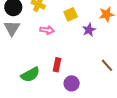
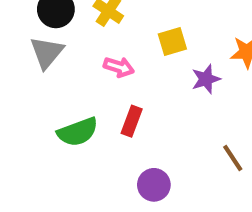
red rectangle: (57, 65) -> (132, 121), moved
green semicircle: (30, 75) -> (78, 132), moved

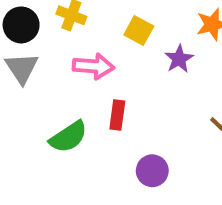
yellow square: (172, 41) -> (139, 30), turned -32
pink arrow: (119, 67) -> (93, 66), size x1.4

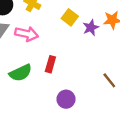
purple star: (179, 59) -> (91, 28), moved
pink arrow: (93, 66) -> (27, 34), moved

